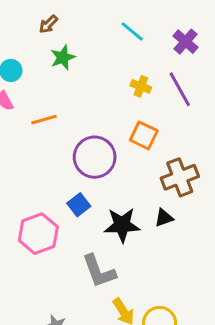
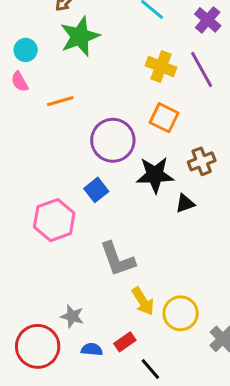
green star: (63, 57) -> (80, 36), size x1.5
yellow cross: (141, 86) -> (161, 67), size x1.4
brown cross: (180, 177) -> (202, 161), size x0.7
black star: (122, 225) -> (155, 175), moved

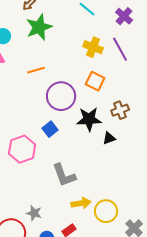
orange line: (60, 101) -> (36, 70), moved
yellow arrow: (143, 301) -> (81, 203), turned -66

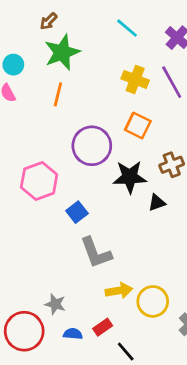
orange line: (36, 70) -> (58, 94), moved, turned -60
blue square: (50, 129) -> (77, 212), moved
pink hexagon: (22, 149) -> (39, 181), moved

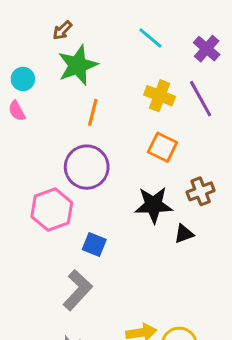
orange line: (58, 94) -> (93, 112), moved
purple circle: (92, 146) -> (87, 167), moved
blue square: (77, 212) -> (94, 244), turned -30
gray L-shape: (96, 253) -> (78, 290), moved, turned -117

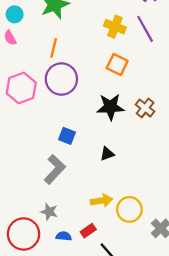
orange line: (93, 112) -> (54, 48), moved
brown cross: (201, 191) -> (145, 108), moved, turned -30
pink hexagon: (52, 210) -> (21, 88), moved
black triangle: (184, 234) -> (107, 154), moved

